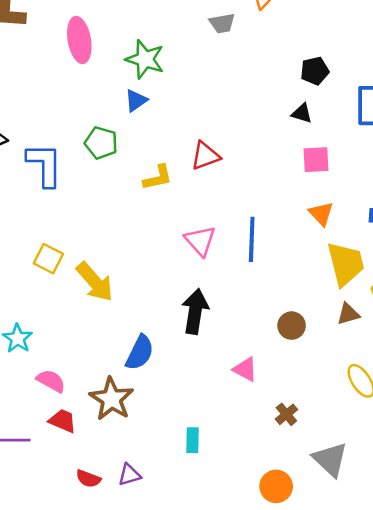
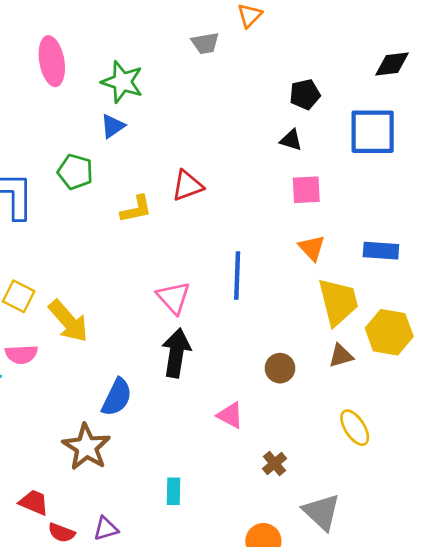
pink triangle: (200, 241) -> (174, 298), moved
pink semicircle: (51, 381) -> (21, 354), moved, turned 148
red trapezoid: (63, 421) -> (34, 502), moved

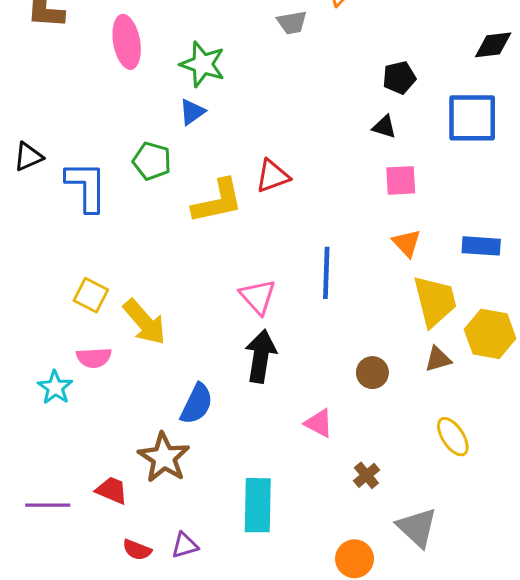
yellow L-shape: (136, 209) -> (217, 201), size x1.5
cyan rectangle: (174, 491) -> (258, 505), size x1.8
red trapezoid: (34, 502) -> (112, 490), moved

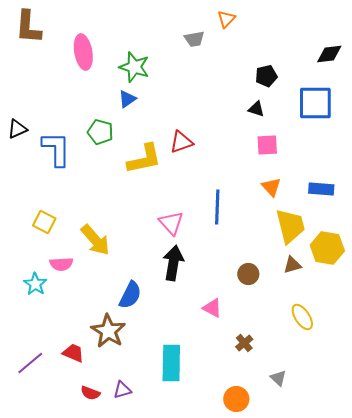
yellow square: (91, 295) -> (44, 222), moved
purple line: (48, 505) -> (30, 363), turned -40
gray triangle: (417, 528) -> (278, 378), size x0.6

